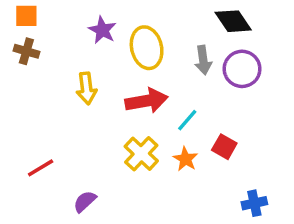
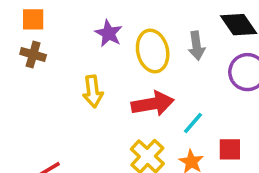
gray arrow: (203, 60) -> (197, 46), moved
red square: (224, 147) -> (230, 149), turned -30

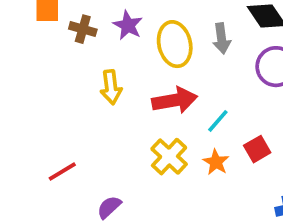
brown cross: (33, 54) -> (83, 29), moved
red square: (230, 149) -> (257, 149), turned -30

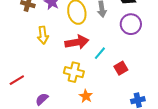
yellow cross: (169, 157) -> (74, 72), turned -30
orange star: (216, 162) -> (86, 96), moved

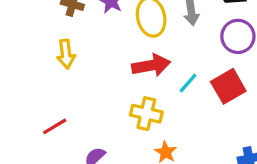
yellow arrow: (43, 35) -> (66, 54), moved
red square: (121, 68) -> (228, 86), moved, size x1.5

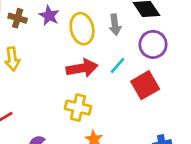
cyan line: (188, 83) -> (118, 65), moved

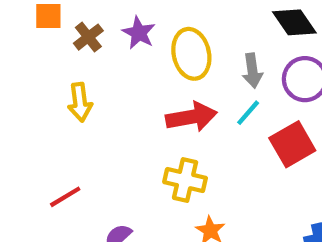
brown cross: (18, 18) -> (88, 37), turned 36
gray arrow: (115, 25) -> (252, 71), moved

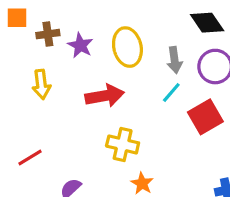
purple star: (139, 33) -> (80, 45), moved
brown cross: (88, 37) -> (48, 34), turned 30
red arrow: (191, 117) -> (105, 96), moved

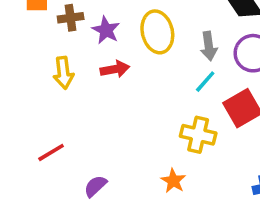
red arrow: (105, 96) -> (115, 69), moved, size x0.7
yellow cross: (123, 144) -> (198, 135), moved

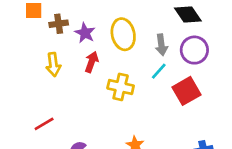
red arrow: (115, 69) -> (92, 62), turned -60
yellow cross: (198, 135) -> (121, 87), moved

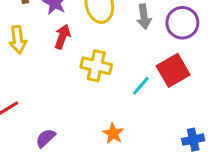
cyan line: (159, 71) -> (141, 86), moved

